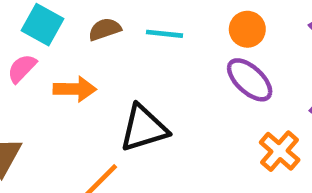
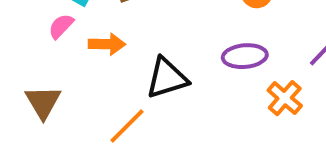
purple ellipse: (250, 80) -> (245, 56), moved, turned -48

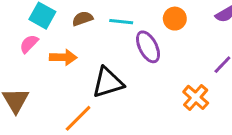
purple ellipse: (245, 56) -> (148, 47), moved, turned 68

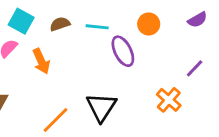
orange arrow: (63, 57) -> (41, 61), turned 65
black triangle: (108, 83) -> (101, 107), moved, turned -40

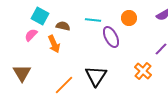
brown semicircle: (60, 24) -> (63, 26), moved, turned 32

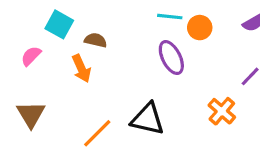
cyan line: (93, 20) -> (170, 17), moved
pink semicircle: (31, 35) -> (31, 56), moved
black triangle: (96, 76) -> (148, 119), turned -50

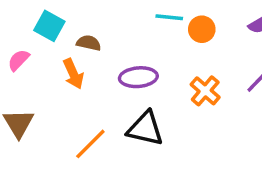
purple ellipse: (171, 58) -> (138, 77), moved, turned -68
orange cross: (222, 111) -> (205, 91), moved

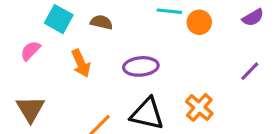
brown semicircle: (89, 43) -> (101, 22), moved
orange cross: (205, 91) -> (199, 107), moved

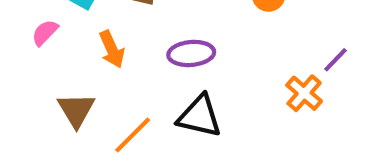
orange cross: (199, 107) -> (304, 93), moved
brown triangle: (30, 109) -> (76, 110), moved

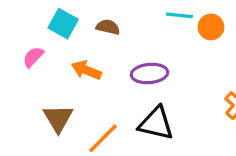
orange arrow: (112, 49) -> (86, 70), turned 136

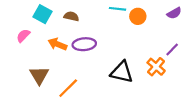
purple ellipse: (150, 73) -> (84, 44), moved
black triangle: (156, 123) -> (122, 72), moved

